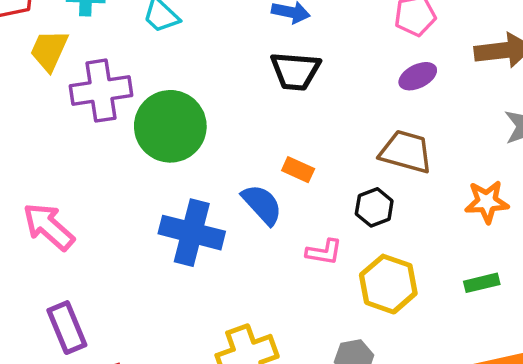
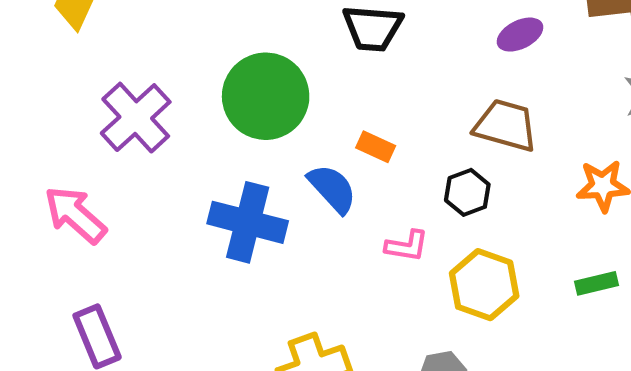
purple cross: (101, 91) -> (136, 118), moved, turned -34
green circle: (170, 126) -> (266, 96), moved

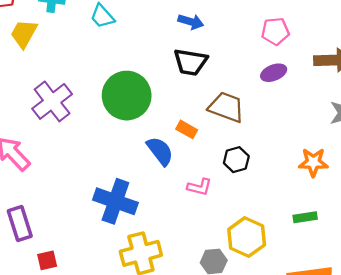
brown trapezoid: (506, 125) -> (226, 107), moved
blue cross: (248, 222) -> (115, 201), moved
yellow hexagon: (484, 285) -> (247, 237), moved

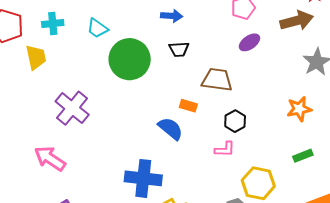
yellow trapezoid: (24, 34) -> (36, 57), turned 152
black trapezoid: (190, 62) -> (179, 49), size x0.7
green circle: (127, 96) -> (130, 59), moved
pink L-shape: (199, 187) -> (225, 149), moved

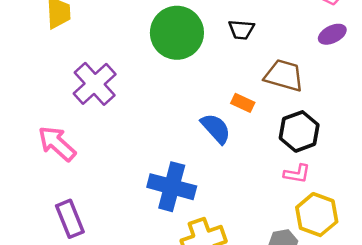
black hexagon: (235, 121) -> (299, 131), size x1.4
pink L-shape: (225, 149) -> (297, 174), moved

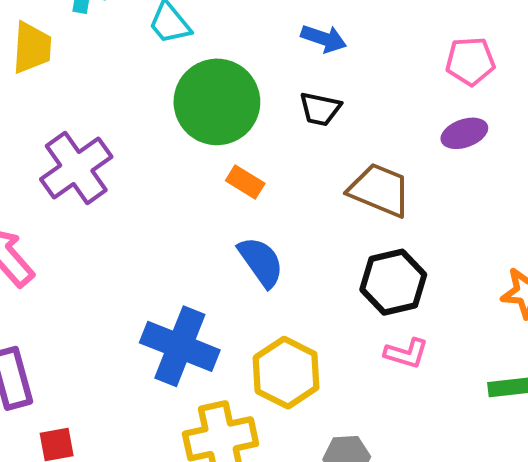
orange rectangle: (243, 103) -> (245, 182), moved
pink L-shape: (297, 174) -> (406, 353), moved
yellow hexagon: (317, 215) -> (286, 373), moved

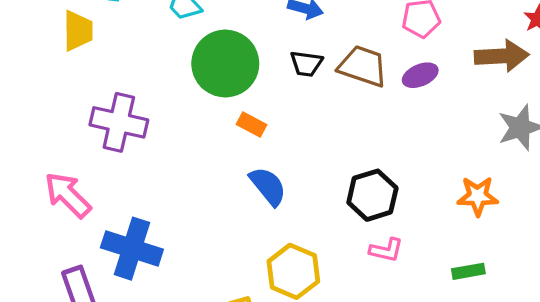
purple cross: (76, 168) -> (119, 122), turned -38
brown trapezoid: (380, 190) -> (363, 66), moved
blue cross: (180, 346) -> (132, 249), moved

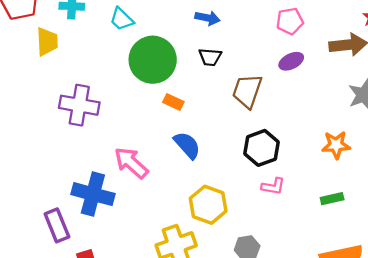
brown trapezoid: (363, 66) -> (247, 91), moved, turned -87
pink arrow: (68, 195) -> (131, 163), moved

